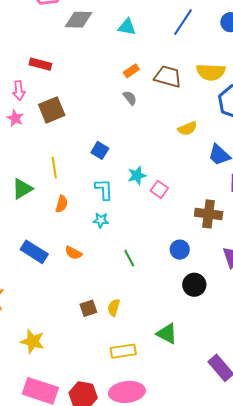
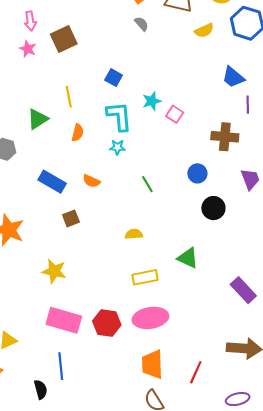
yellow semicircle: (187, 129) -> (204, 30), moved
cyan L-shape: (104, 189) -> (119, 116), size x1.4
brown square: (88, 308) -> (71, 218), moved
yellow semicircle: (114, 308) -> (134, 234), turned 72

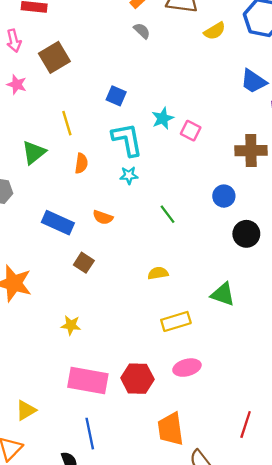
pink star: (28, 49) -> (17, 85), moved
brown square: (71, 218) -> (84, 263), turned -30
yellow star: (54, 271) -> (71, 325), size x0.7
pink ellipse: (150, 318) -> (187, 368), size x0.7
orange trapezoid: (152, 364) -> (171, 429), moved

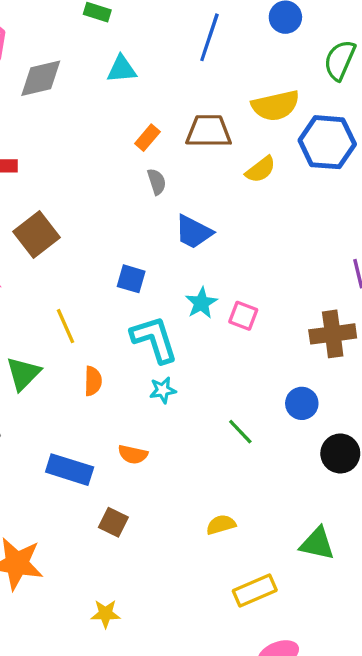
gray semicircle: (142, 31) -> (157, 182), turned 36
blue trapezoid: (253, 81) -> (194, 232), moved
green line: (168, 214) -> (240, 432), moved

